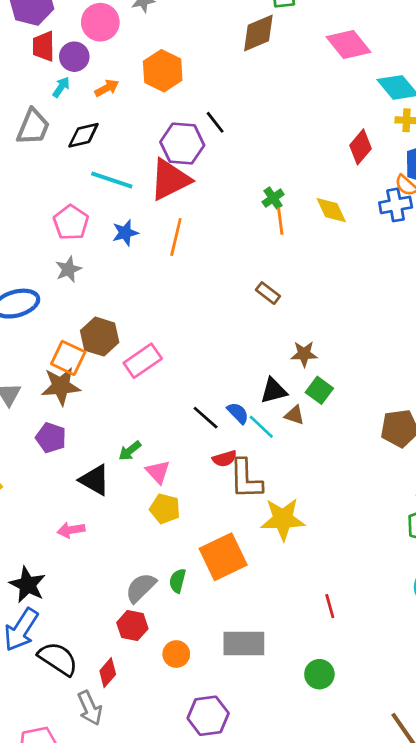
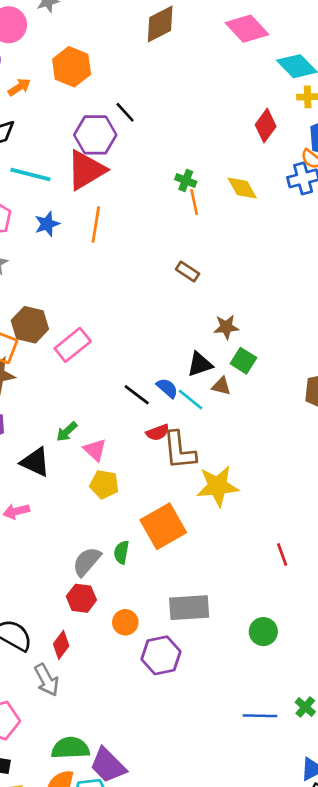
green cross: (273, 198) -> (186, 181), turned -30
red line: (330, 606) -> (282, 555), moved
purple hexagon: (208, 716) -> (161, 655), moved

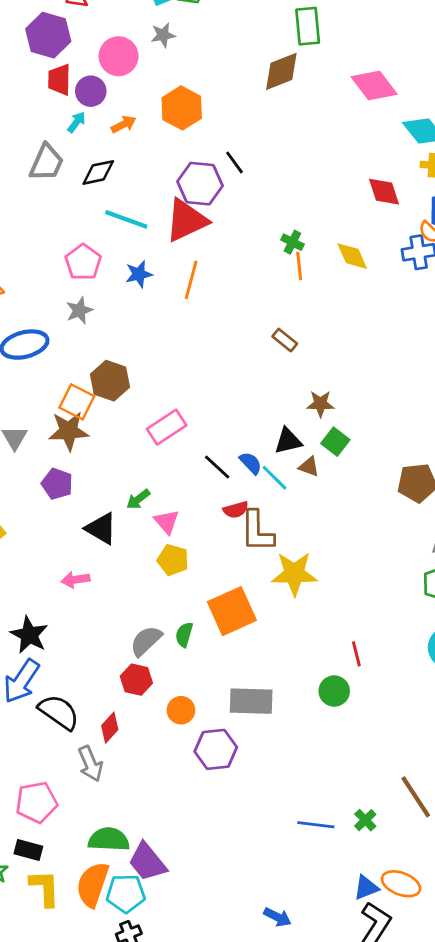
red diamond: (266, 126) -> (384, 192), turned -60
pink rectangle: (73, 345) -> (167, 427), moved
green circle: (263, 632) -> (334, 691), moved

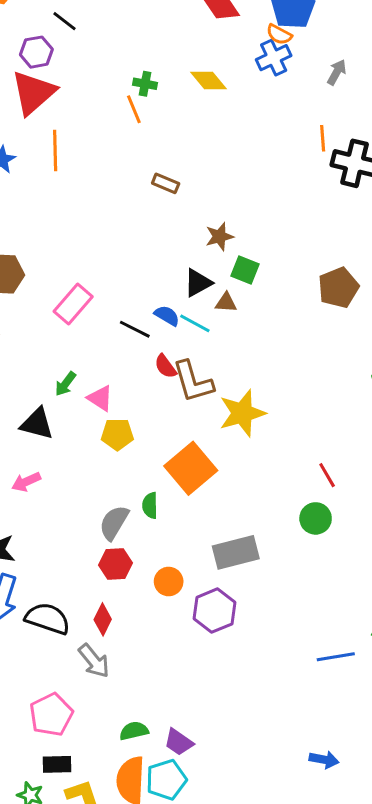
purple hexagon: (200, 184) -> (36, 52), size x0.7
orange line: (299, 266) -> (134, 109), moved
red semicircle: (236, 510) -> (165, 366), turned 85
green semicircle: (109, 839) -> (134, 731), size x0.7
purple trapezoid: (147, 862) -> (179, 742), size x0.7

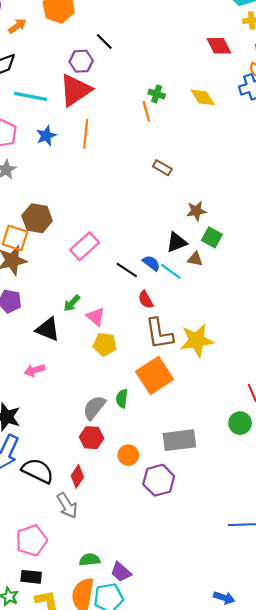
brown L-shape: (193, 382) -> (159, 334), moved

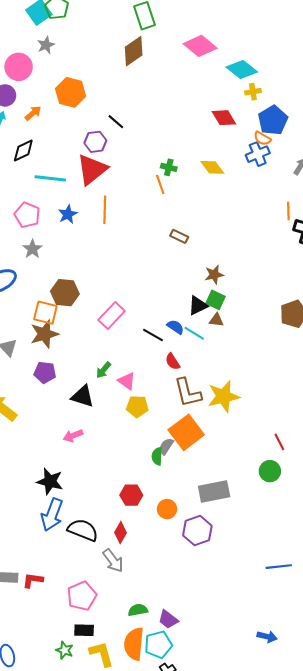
green square: (212, 237) -> (215, 300), moved
gray semicircle: (94, 408) -> (166, 446), moved, size x0.7

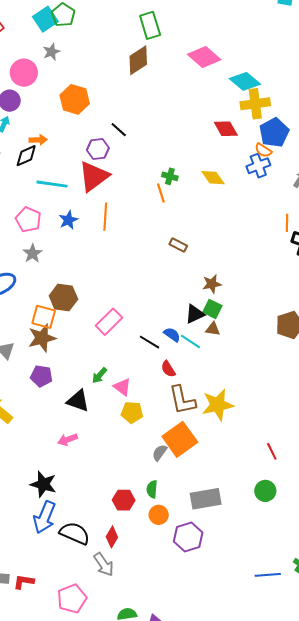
yellow cross: (253, 92) -> (255, 104), size x1.8
orange arrow: (33, 113) -> (38, 140), moved, turned 36
green semicircle: (157, 456) -> (152, 489), moved
green circle: (270, 471) -> (265, 491), moved

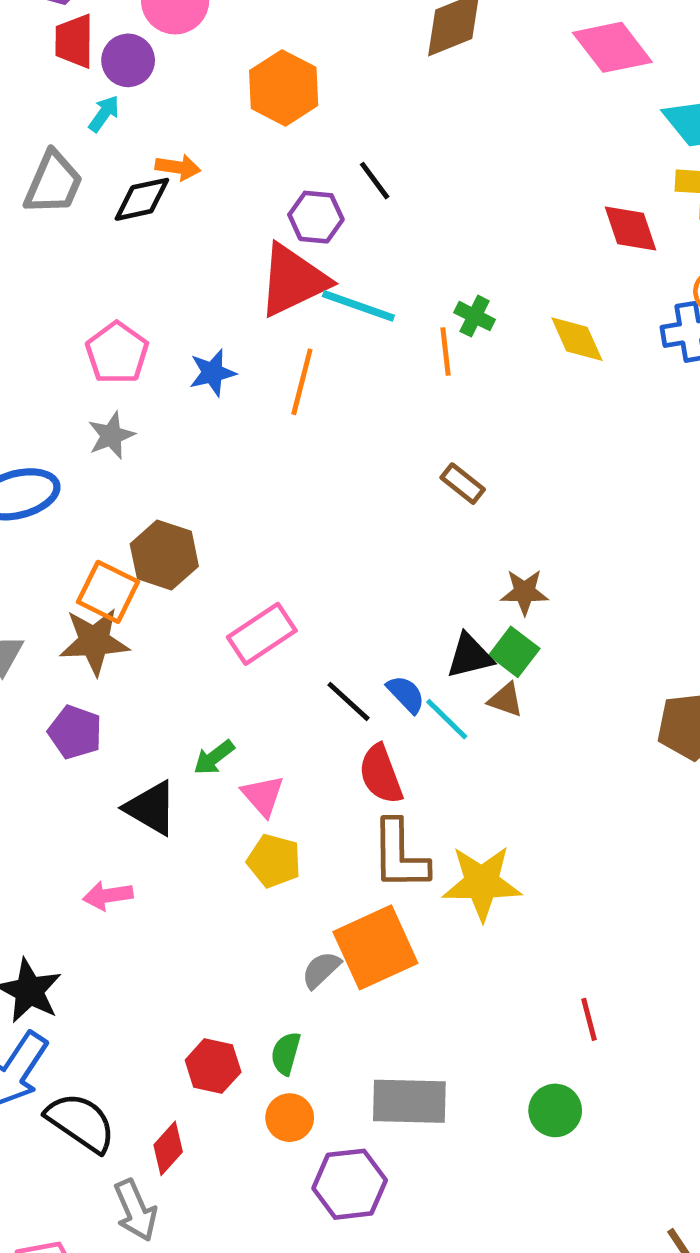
cyan line: (52, 184) -> (358, 306), moved
red semicircle: (168, 369) -> (381, 774), size x1.4

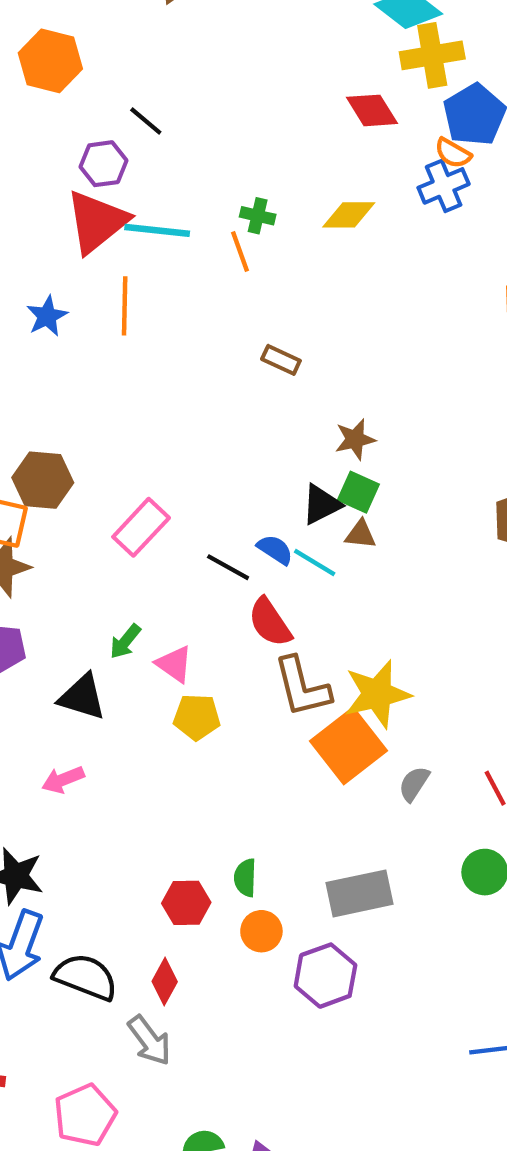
yellow diamond: (577, 339) -> (349, 215), turned -52
orange square: (375, 947) -> (348, 746), moved
gray semicircle: (321, 970) -> (414, 784), moved

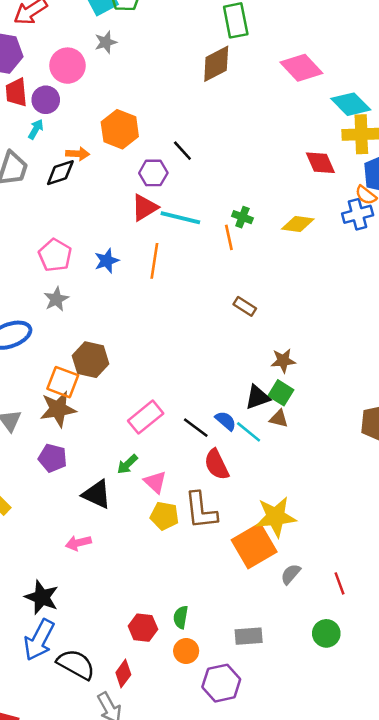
orange hexagon: (50, 61) -> (120, 129), moved
red triangle: (97, 222) -> (144, 208), size x0.7
pink rectangle: (141, 527) -> (146, 417), moved
brown L-shape: (302, 687) -> (201, 511), moved
gray rectangle: (359, 893) -> (249, 636), size x0.7

